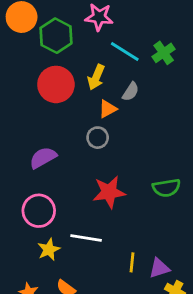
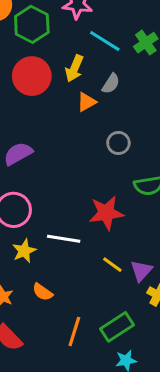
gray circle: (98, 138) -> (118, 143), moved
red star: (109, 192) -> (106, 213), moved
yellow line: (132, 262) -> (112, 265), turned -60
purple triangle: (159, 268) -> (141, 271), turned -30

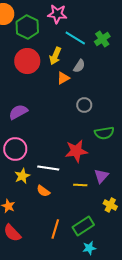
yellow line: (112, 265) -> (80, 185), turned -32
purple triangle: (141, 271) -> (101, 176), moved
orange semicircle: (42, 292) -> (43, 191), moved

